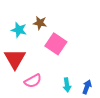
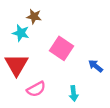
brown star: (40, 23) -> (34, 16), moved
blue arrow: (87, 87) -> (96, 66), moved, turned -72

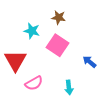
brown star: (34, 16) -> (59, 17), moved
cyan star: (21, 33) -> (32, 31), moved

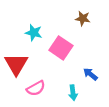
brown star: (59, 17) -> (83, 18), moved
blue arrow: (89, 62) -> (90, 74), moved

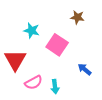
cyan arrow: (73, 93) -> (55, 87), moved

